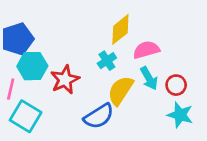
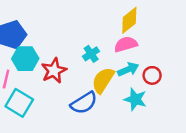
yellow diamond: (120, 29) -> (129, 20), moved
cyan arrow: (149, 78) -> (128, 69), turned -84
cyan star: (180, 115) -> (135, 99), moved

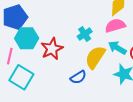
cyan arrow: (128, 69) -> (117, 48), turned -126
blue semicircle: (84, 103) -> (78, 77), size x0.7

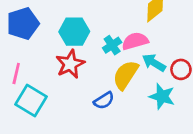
pink semicircle: (115, 26) -> (135, 41), moved
cyan hexagon: (27, 38) -> (74, 32), moved

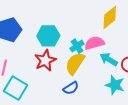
yellow semicircle: (126, 75) -> (75, 63), moved

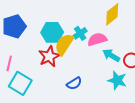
cyan cross: (77, 46) -> (80, 33), moved
yellow semicircle: (75, 63) -> (64, 44), moved

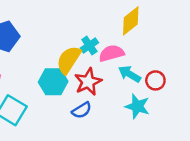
cyan hexagon: (52, 32) -> (53, 82), moved
red star: (49, 56) -> (88, 82), moved

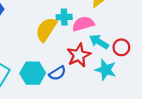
cyan cross: (89, 45) -> (64, 17), turned 32
cyan hexagon: (53, 82) -> (33, 73), moved
red star: (88, 82) -> (79, 55), moved

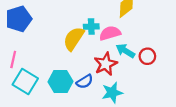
cyan star: (106, 70) -> (112, 93), moved, turned -30

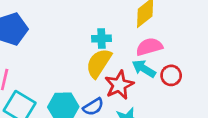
pink semicircle: (110, 33) -> (149, 47), moved
yellow semicircle: (74, 39) -> (99, 63), moved

